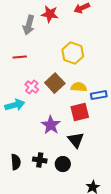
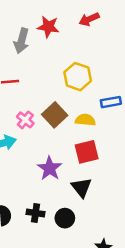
blue rectangle: (99, 95) -> (111, 102), moved

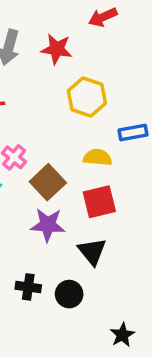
red star: (48, 27) -> (57, 49), moved
brown square: (55, 115) -> (48, 182), moved
purple star: (50, 168) -> (48, 225), turned -30

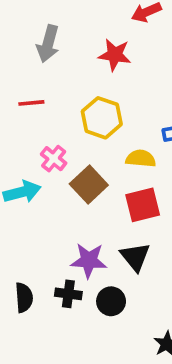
red star: (57, 49) -> (115, 55), moved
yellow hexagon: (87, 97) -> (102, 118), moved
purple star: (48, 225) -> (89, 261), moved

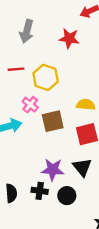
yellow hexagon: (102, 118) -> (46, 77), moved
brown square: (89, 185) -> (53, 121), turned 30

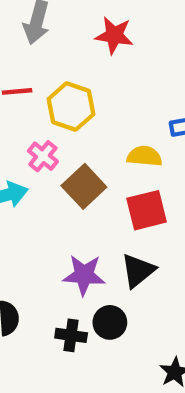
brown square: (53, 121) -> (84, 186), turned -30
black triangle: (82, 167) -> (138, 271), turned 30
black cross: (40, 191) -> (71, 335), moved

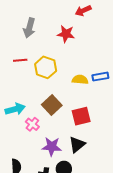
pink cross: (43, 156) -> (32, 124), moved
yellow semicircle: (144, 156) -> (80, 80), moved

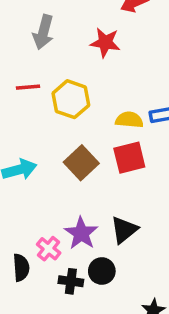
red square: (81, 116) -> (129, 158), moved
pink cross: (32, 124) -> (49, 249), moved
purple star: (52, 147) -> (81, 233), turned 30

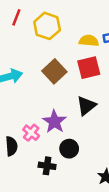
red line: (28, 87) -> (16, 17), turned -63
black triangle: (124, 230) -> (86, 106), moved
black cross: (71, 281) -> (47, 166), moved

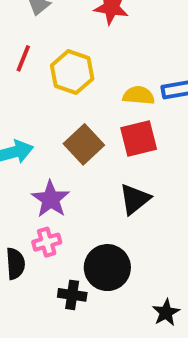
purple star: (54, 122) -> (51, 199), moved
pink cross: (31, 133) -> (47, 242), turned 35
black circle: (69, 149) -> (107, 268), size x1.5

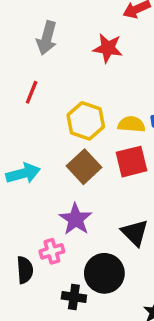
yellow hexagon: (72, 72) -> (86, 121), moved
purple star: (51, 199) -> (76, 219), moved
black triangle: (135, 199) -> (135, 233), moved, turned -36

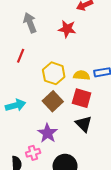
gray arrow: (47, 38) -> (30, 23), turned 144
red square: (131, 162) -> (82, 98), turned 30
black triangle: (135, 233) -> (84, 124), moved

